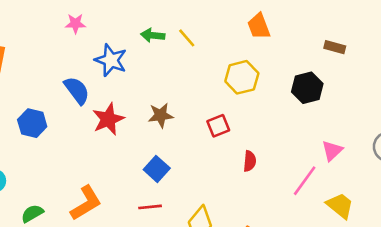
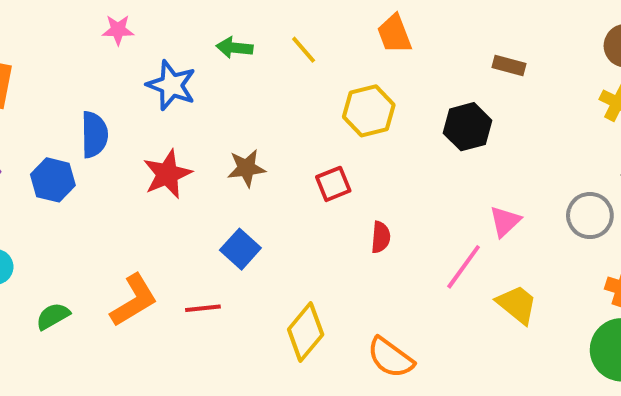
yellow line: (187, 38) -> (304, 50), moved
blue semicircle: (77, 90) -> (94, 135), moved, turned 36
red line: (150, 207) -> (203, 308), moved

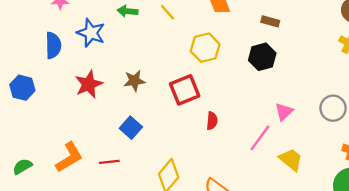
brown rectangle: (509, 65) -> (270, 21), moved
blue semicircle: (94, 135) -> (53, 45), moved
red square: (333, 184) -> (185, 90), size x1.5

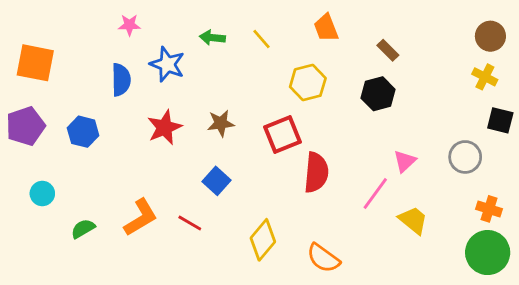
brown rectangle: (270, 21) -> (388, 50), turned 30
red semicircle: (212, 121) -> (316, 172), size x1.8
red line: (109, 162) -> (190, 223), turned 36

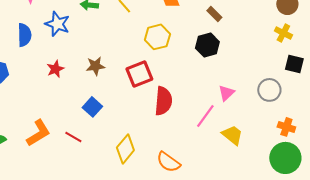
red star: (165, 127) -> (55, 69), size x0.7

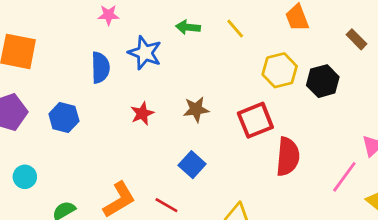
black hexagon: (207, 45) -> (323, 81), moved

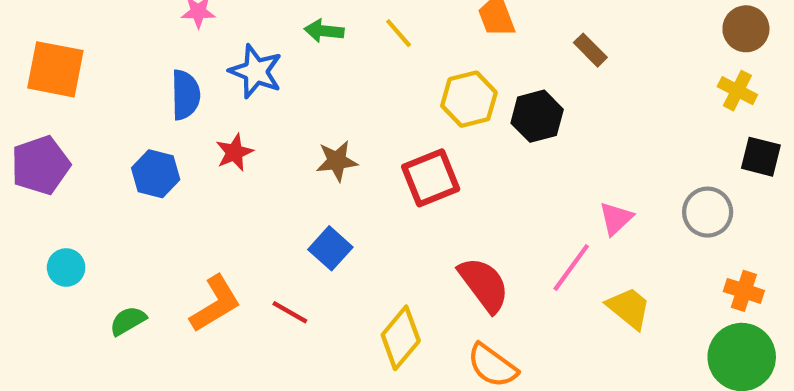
red star: (142, 113) -> (234, 152), moved
blue hexagon: (64, 117) -> (156, 174), moved
red semicircle: (288, 157) -> (484, 285), moved, turned -42

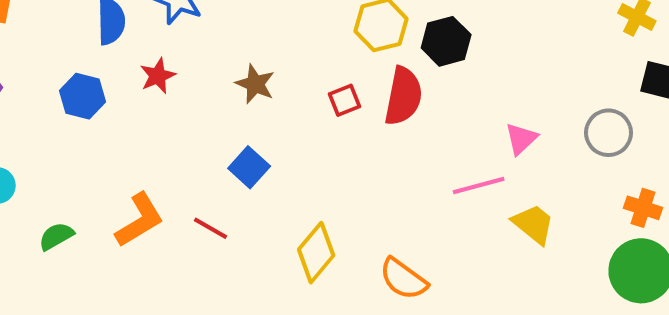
brown star: (337, 161) -> (255, 84), turned 30
red square: (431, 178) -> (345, 100), size x0.6
pink line: (571, 267) -> (479, 186), turned 39
red semicircle: (484, 285) -> (403, 96), moved, turned 48

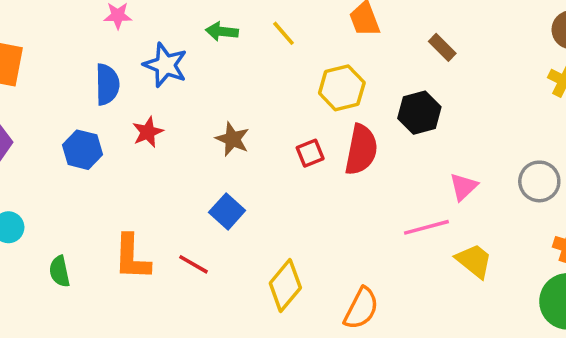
black hexagon: (446, 41) -> (419, 113), moved
orange L-shape: (139, 220) -> (132, 257), turned 123
green semicircle: (56, 236) -> (60, 271), turned -72
orange semicircle: (403, 279) -> (361, 308), turned -99

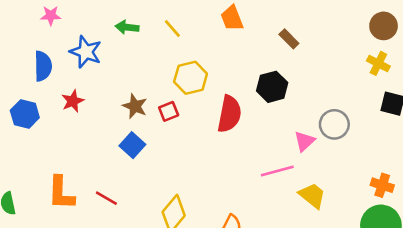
yellow hexagon: (342, 88) -> (191, 78), moved
red square: (310, 153) -> (169, 111), moved
gray circle: (539, 181) -> (334, 124), moved
blue square: (227, 211) -> (132, 145), moved

